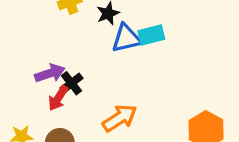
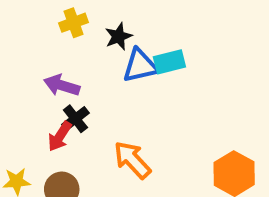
purple arrow: (50, 73) -> (62, 85), moved, turned -144
orange arrow: (120, 118) -> (132, 160), turned -100

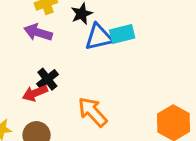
purple arrow: (62, 85) -> (38, 32), moved
red arrow: (60, 136) -> (35, 93), turned 35

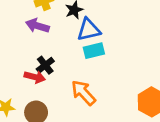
cyan rectangle: (122, 34) -> (94, 51), moved
red arrow: (35, 93) -> (35, 77), turned -144

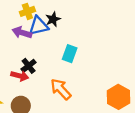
blue triangle: (89, 30) -> (39, 26), moved
cyan rectangle: (94, 51) -> (70, 54), turned -56

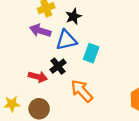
blue triangle: (39, 26) -> (66, 40), moved
black cross: (29, 66) -> (58, 66), moved

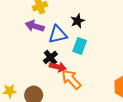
black star: (73, 16) -> (78, 21), moved
red arrow: (38, 77) -> (58, 67), moved

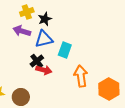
black star: (78, 21) -> (45, 19), moved
orange arrow: (71, 79) -> (81, 76), moved, turned 35

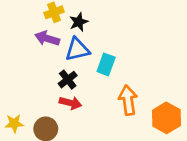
red arrow: (44, 70) -> (70, 103), moved

